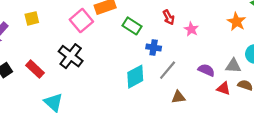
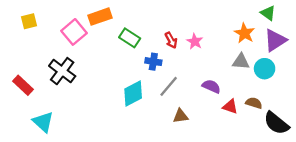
red arrow: (169, 17) -> (171, 40), moved
yellow square: (32, 18) -> (29, 21), moved
gray triangle: (233, 66) -> (241, 62), moved

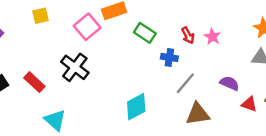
cyan diamond: (133, 94) -> (136, 107), moved
brown triangle: (181, 116) -> (198, 114), size x1.5

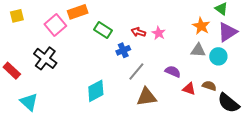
red arrow: (188, 35) -> (138, 32), turned 136
blue cross: (169, 57) -> (123, 50), turned -32

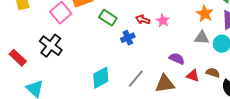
gray line: (136, 72) -> (136, 79), moved
brown triangle: (146, 97) -> (165, 84), moved

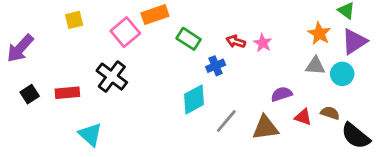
red rectangle: (18, 58) -> (67, 93), turned -48
purple semicircle: (177, 59) -> (282, 94), turned -42
cyan diamond: (101, 78) -> (194, 99), moved

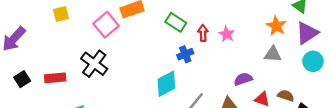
green rectangle: (189, 39) -> (176, 22), moved
red arrow: (236, 42) -> (203, 33), turned 70
cyan circle: (342, 74) -> (313, 61), moved

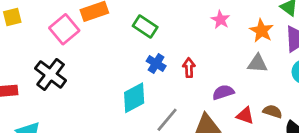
red arrow: (203, 33) -> (189, 68), moved
pink star: (227, 34) -> (220, 20), moved
blue cross: (185, 54) -> (156, 63), turned -35

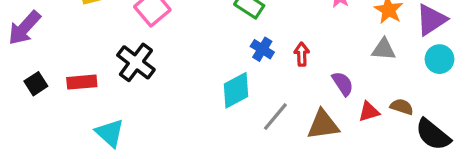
purple semicircle: (223, 92) -> (343, 84), turned 75
red triangle: (245, 116) -> (369, 112), turned -36

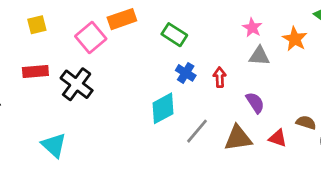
gray triangle: (384, 49) -> (259, 56), moved
red rectangle: (82, 82) -> (35, 72), moved
red triangle: (369, 112) -> (278, 138), moved, turned 36

